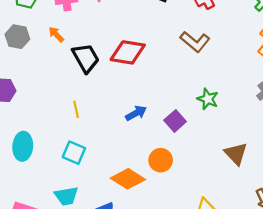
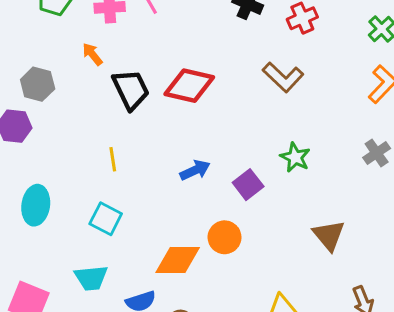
gray hexagon: (17, 37) -> (38, 84), moved
orange diamond: (128, 179) -> (178, 260), turned -36

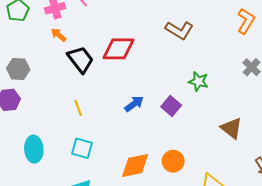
orange arrow: (92, 54) -> (59, 35), moved
orange circle: (225, 237) -> (173, 161), moved

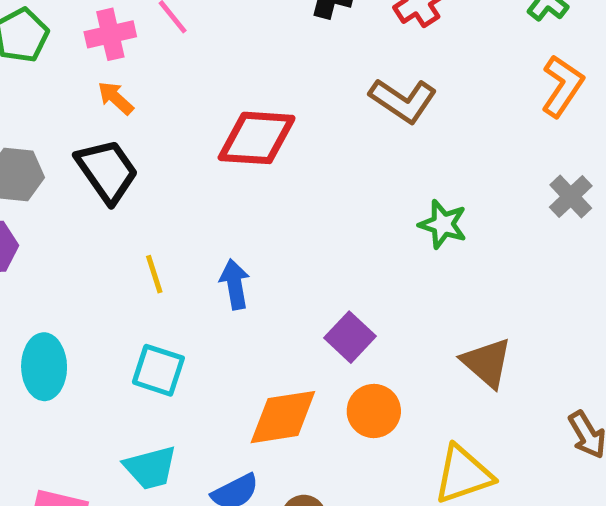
black trapezoid: (80, 59) -> (107, 171), moved
blue arrow: (134, 104) -> (235, 284), moved, turned -66
purple square: (171, 106) -> (350, 337), moved
brown triangle: (231, 128) -> (487, 363), moved

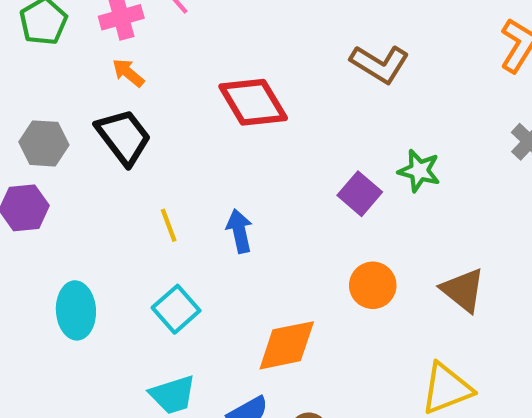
red diamond: (257, 138) -> (253, 102), turned 58
purple square: (350, 337) -> (360, 194), moved
cyan square: (158, 370) -> (176, 309), turned 33
orange circle: (374, 411) -> (373, 285), moved

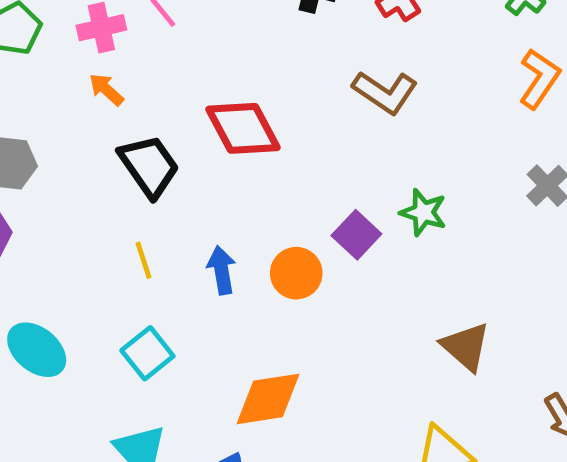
black trapezoid: (124, 137) -> (149, 166), moved
orange circle: (373, 285) -> (296, 273), moved
cyan ellipse: (76, 310) -> (37, 350), turned -50

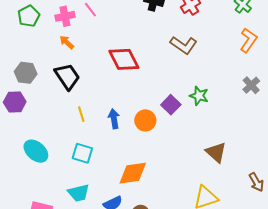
black trapezoid: (149, 166) -> (67, 76), moved
cyan square: (147, 353) -> (82, 153), turned -35

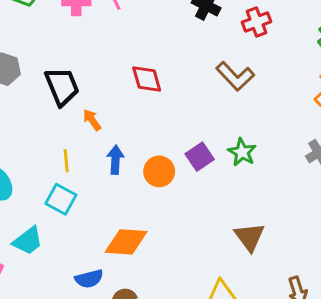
orange arrow: (67, 42) -> (92, 120), moved
red diamond: (124, 59) -> (147, 79), size x0.7
yellow line: (81, 114) -> (66, 161), moved
cyan trapezoid: (79, 193) -> (28, 241), moved, turned -35

